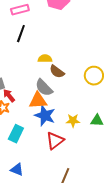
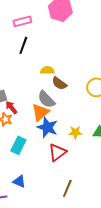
orange triangle: (38, 101) -> (40, 112), turned -36

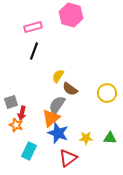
yellow semicircle: (47, 70) -> (58, 76), turned -56
gray semicircle: (46, 99) -> (57, 105), turned 78
red arrow: (11, 107) -> (22, 113), turned -128

